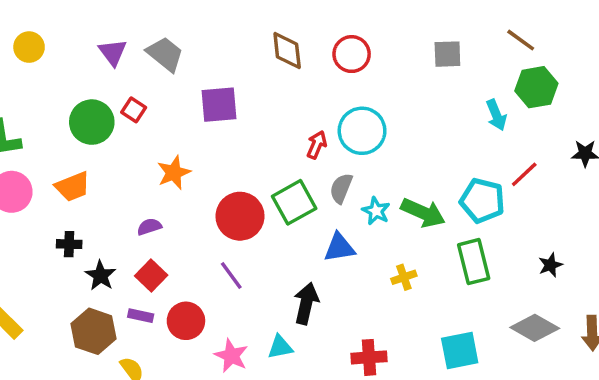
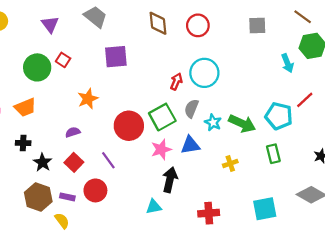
gray trapezoid: (165, 54) -> (95, 17), moved
green rectangle: (474, 262) -> (273, 154), size x0.7
purple line: (231, 275) -> (108, 160), moved
purple rectangle: (141, 316) -> (67, 197), moved
pink star: (231, 356) -> (161, 149), moved, turned 30

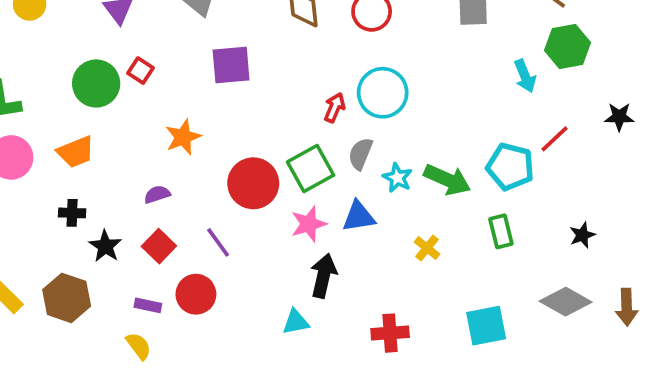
yellow cross: (230, 163) -> (427, 248), turned -32
brown hexagon: (38, 197) -> (67, 298), moved

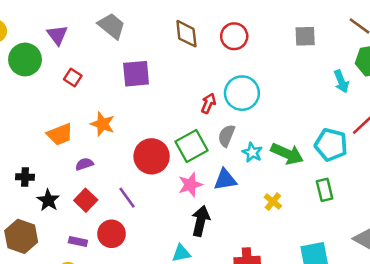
green circle: (96, 83) -> (25, 59), moved
orange star: (183, 137) -> (102, 124), turned -30
orange trapezoid: (76, 152) -> (60, 134), moved

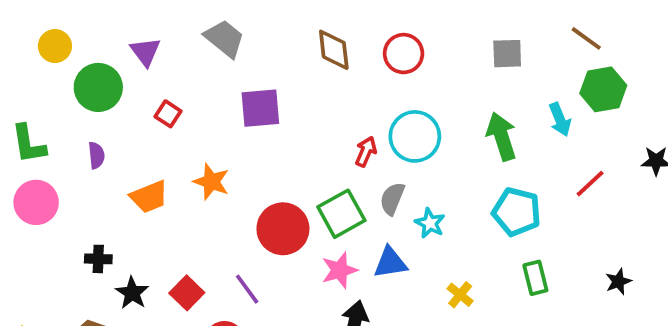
cyan pentagon: (331, 145) -> (517, 212), moved
green arrow: (287, 154) -> (502, 136), moved, turned -132
purple semicircle: (84, 164) -> (96, 155), moved, turned 102

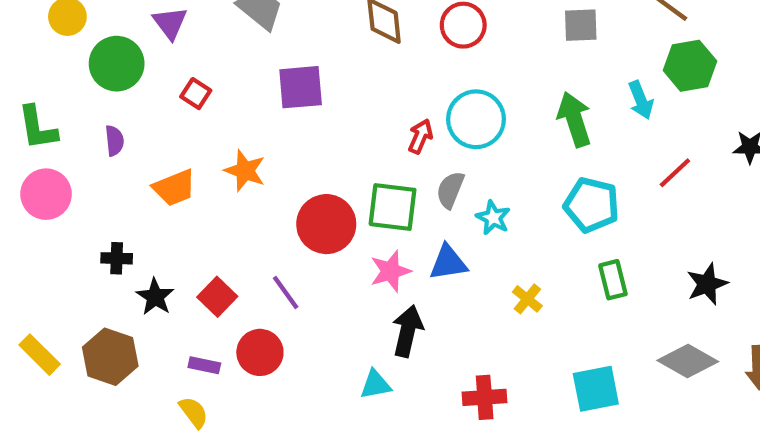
green square: (341, 214) -> (393, 207), turned 36
black star: (618, 282) -> (707, 284), size x1.4

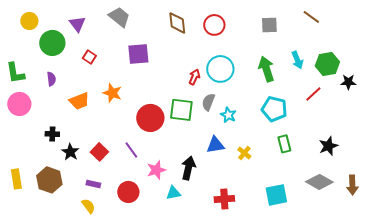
green hexagon: (690, 66) -> (327, 64), moved
blue triangle: (448, 263) -> (215, 145), moved
pink star: (390, 271) -> (156, 170), moved
red circle: (260, 352) -> (128, 192), moved
yellow rectangle: (40, 355) -> (16, 179), turned 36

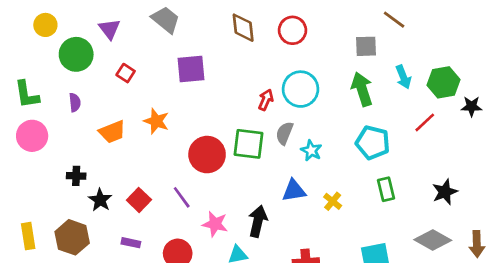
brown line: (311, 17) -> (394, 20), moved
gray square: (269, 25) -> (366, 46), moved
pink star: (156, 170) -> (215, 224), turned 30

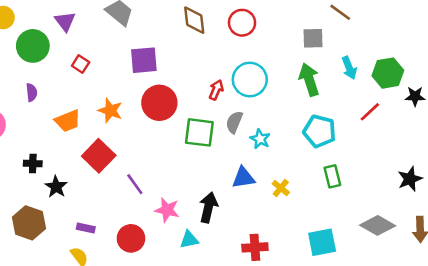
red circle: (207, 155) -> (159, 103), moved
black star: (445, 192) -> (410, 179), moved
red square: (139, 200) -> (99, 156), moved, size x1.4

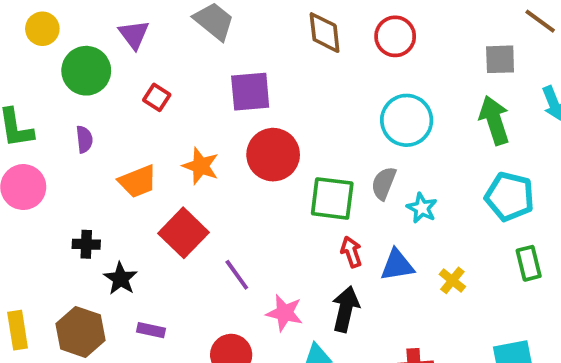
red arrow: (216, 90) -> (351, 252), moved, turned -42
purple rectangle: (86, 228) -> (151, 330), moved

